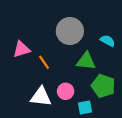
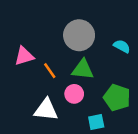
green triangle: (86, 61) -> (83, 69), moved
pink circle: (66, 91) -> (74, 94), moved

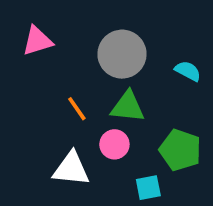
pink triangle: (24, 56) -> (37, 41), moved

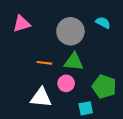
cyan semicircle: (188, 71) -> (103, 23), moved
orange line: (77, 109) -> (44, 63), turned -48

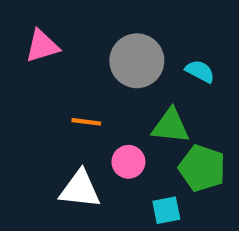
cyan semicircle: (103, 23) -> (200, 71), moved
green triangle: (74, 62) -> (171, 126), moved

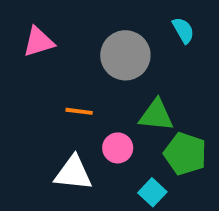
cyan semicircle: (200, 71) -> (183, 30), moved, turned 32
cyan square: (166, 210) -> (152, 192), turned -36

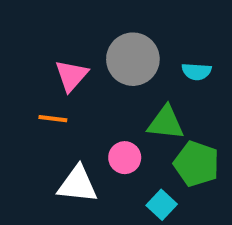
cyan semicircle: (183, 30) -> (196, 71), moved, turned 124
pink triangle: (39, 42) -> (71, 76), moved, turned -32
orange line: (79, 111) -> (53, 119), moved

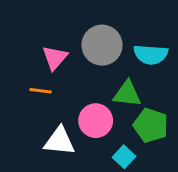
cyan semicircle: (196, 71) -> (151, 55), size x1.5
pink circle: (125, 158) -> (96, 121), size x1.4

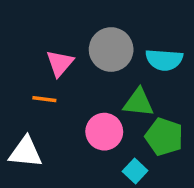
white triangle: (59, 141) -> (26, 152), moved

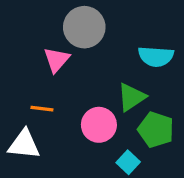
gray circle: (111, 50) -> (84, 27), moved
orange line: (44, 99) -> (42, 109), moved
green triangle: (138, 103) -> (131, 97), turned -40

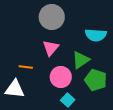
pink triangle: (57, 60) -> (51, 48), moved
cyan square: (128, 162) -> (68, 100), moved

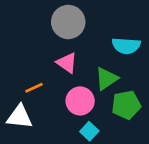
pink triangle: (51, 48) -> (67, 63), turned -36
orange line: (26, 67) -> (34, 88), turned -32
green pentagon: (96, 80) -> (126, 105), turned -30

